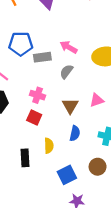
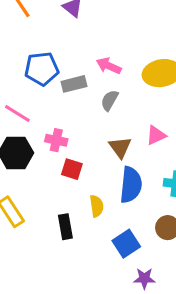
pink cross: (38, 95) -> (56, 140), moved
blue semicircle: (75, 133) -> (131, 185), size x1.6

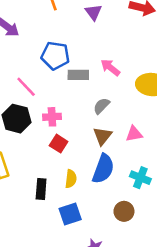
gray semicircle: (110, 100) -> (101, 106), moved
pink cross: (56, 140) -> (52, 117), turned -30
blue square: (126, 244) -> (70, 214), moved

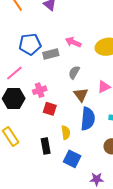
pink line: (26, 87) -> (14, 73), turned -72
blue square: (70, 214) -> (72, 159), turned -30

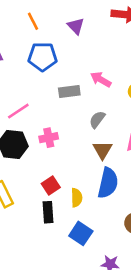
blue pentagon: (30, 44) -> (43, 57), moved
red square: (50, 109) -> (51, 185), moved, turned 32

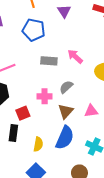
pink cross: (49, 138) -> (45, 96), moved
red square: (51, 185) -> (23, 113), moved
black rectangle: (48, 212) -> (13, 133), moved

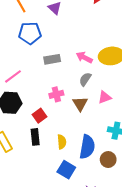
pink arrow: (75, 56) -> (84, 57), moved
gray semicircle: (66, 87) -> (85, 79), moved
blue semicircle: (65, 138) -> (87, 147), moved

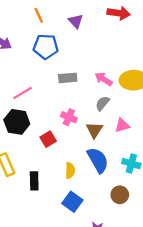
pink cross: (56, 94) -> (69, 117), turned 32
black rectangle: (35, 137) -> (34, 181), moved
blue semicircle: (87, 147) -> (98, 160), moved, turned -45

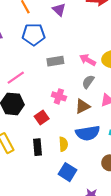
brown triangle: (94, 130) -> (83, 106), turned 35
blue semicircle: (98, 160) -> (88, 133), turned 115
black rectangle: (34, 181) -> (37, 147), moved

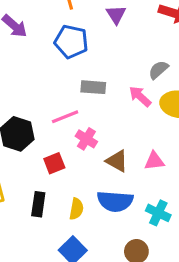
pink line: (16, 78) -> (65, 117), moved
gray semicircle: (88, 82) -> (158, 70), moved
brown triangle: (83, 106) -> (117, 161), turned 42

